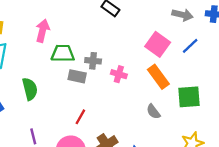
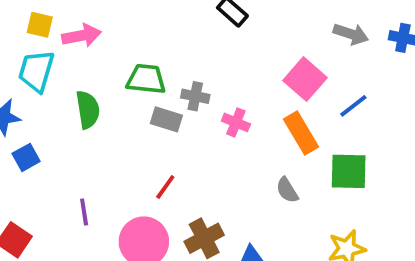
pink arrow: (43, 31) -> (82, 36), moved, turned 60
blue line: (190, 46) -> (353, 106), moved
green semicircle: (30, 89) -> (88, 110), moved

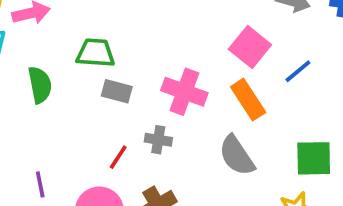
gray cross: (195, 96) -> (158, 140), moved
pink cross: (236, 122) -> (184, 92), size x1.6
green square: (349, 171) -> (314, 158), moved
gray semicircle: (287, 190) -> (237, 156), size x1.6

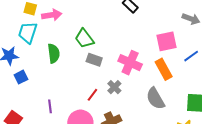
pink square: (250, 47) -> (167, 41), turned 35
green trapezoid: (96, 53) -> (84, 39), turned -135
gray cross: (158, 140) -> (114, 87), turned 32

